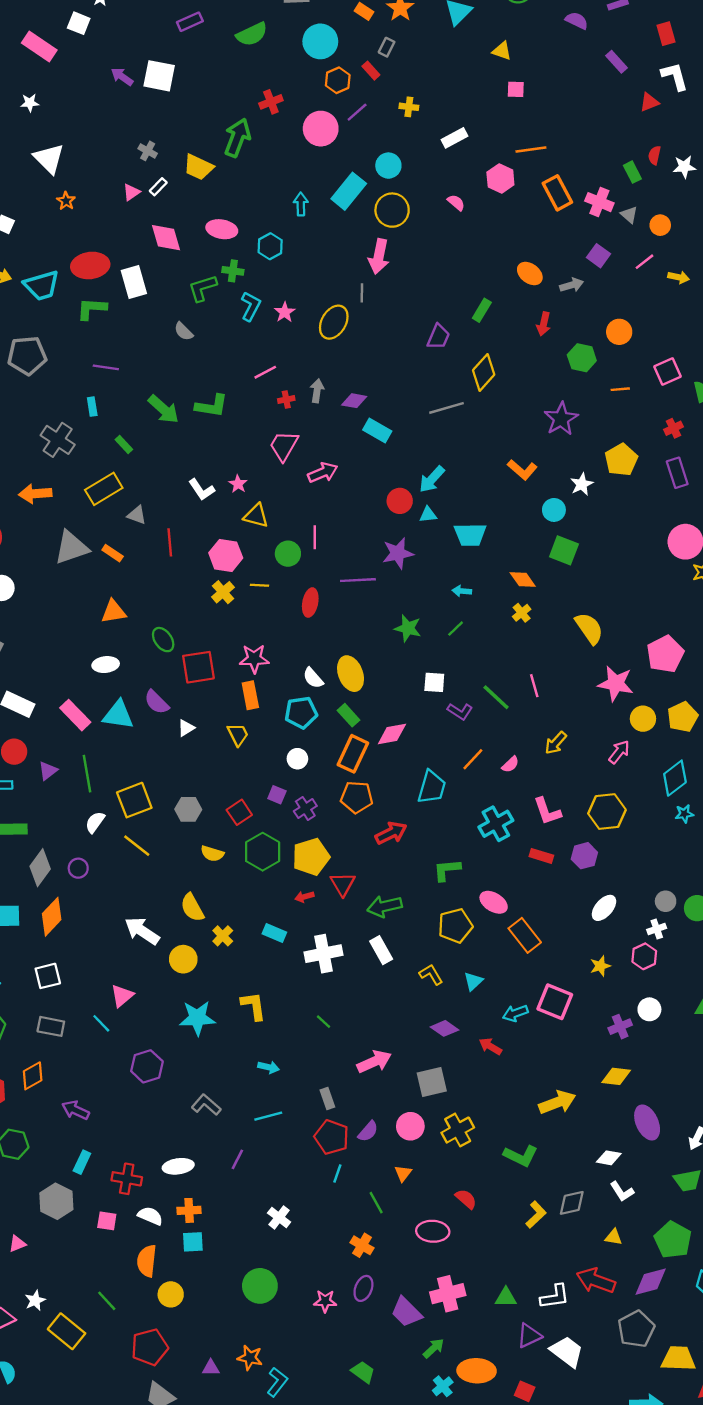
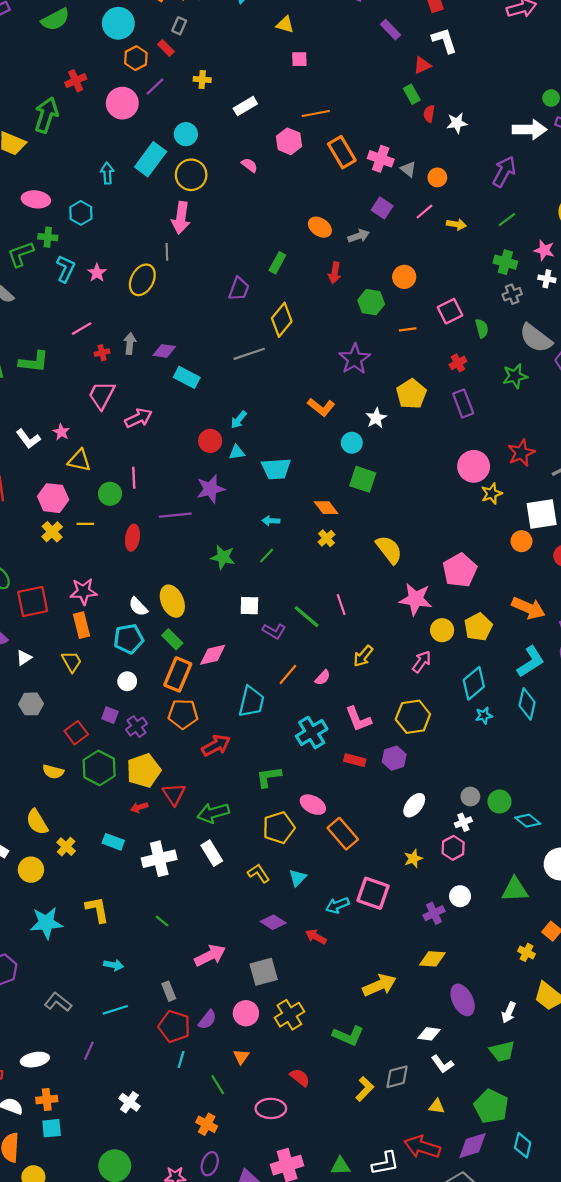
green rectangle: (632, 172) -> (412, 94), moved
cyan arrow: (432, 479) -> (239, 420), size x0.7
gray hexagon: (188, 809) -> (31, 704), moved

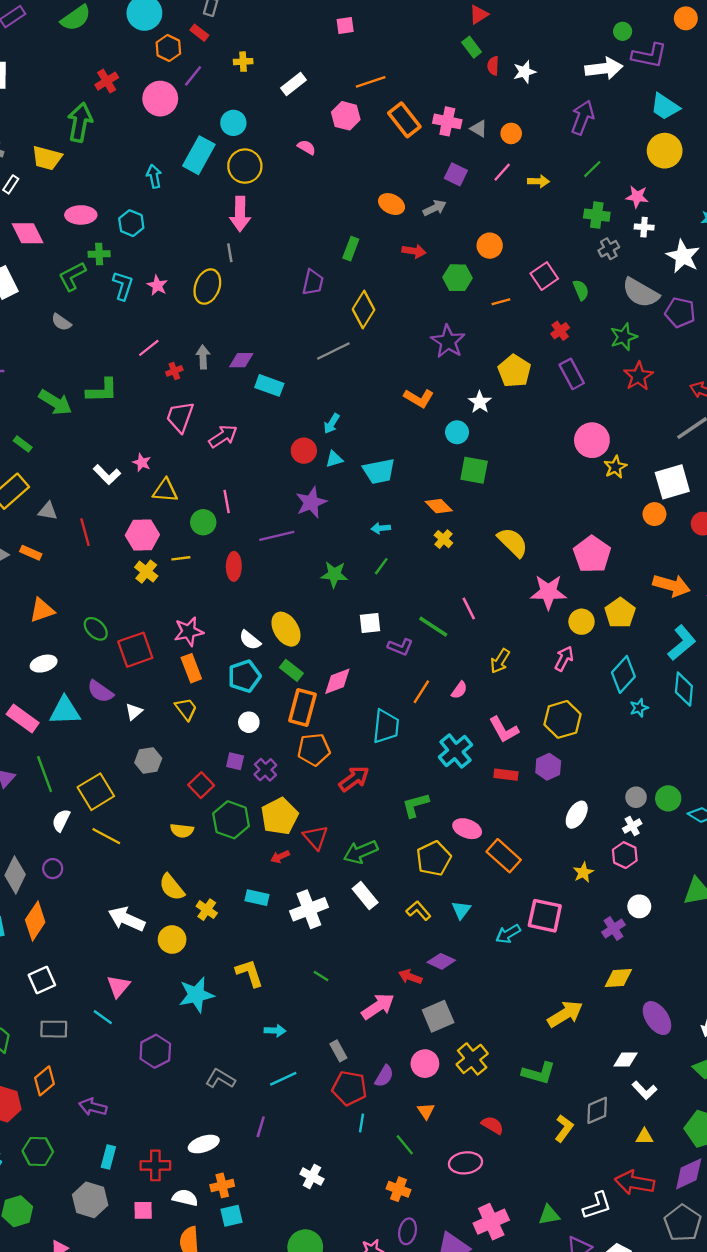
red arrow: (335, 273) -> (414, 251), turned -84
red star: (521, 453) -> (638, 376), moved
red arrow: (316, 937) -> (410, 977), moved

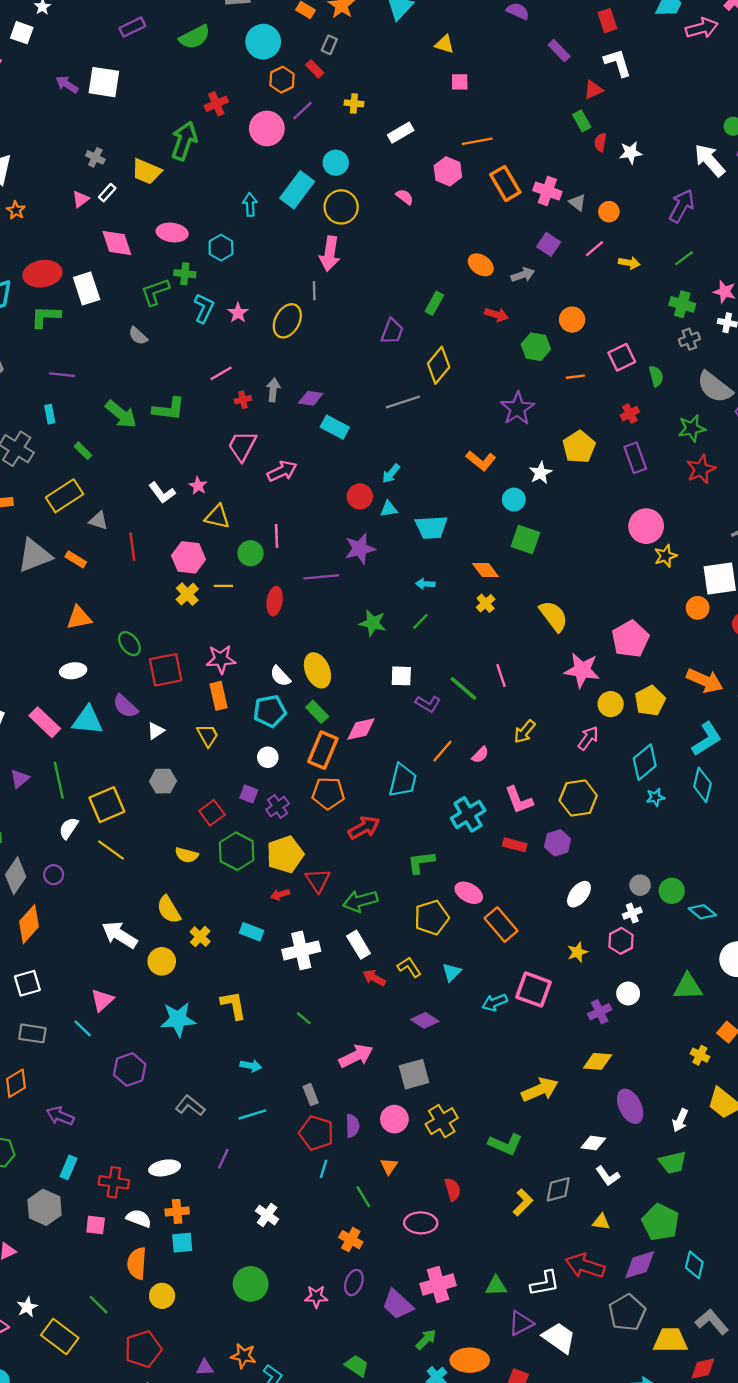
white arrow: (604, 68) -> (710, 160), turned -132
red arrow: (410, 977) -> (374, 978), moved
purple semicircle: (384, 1076) -> (352, 1126), turned -40
red semicircle: (492, 1125) -> (453, 1189), turned 35

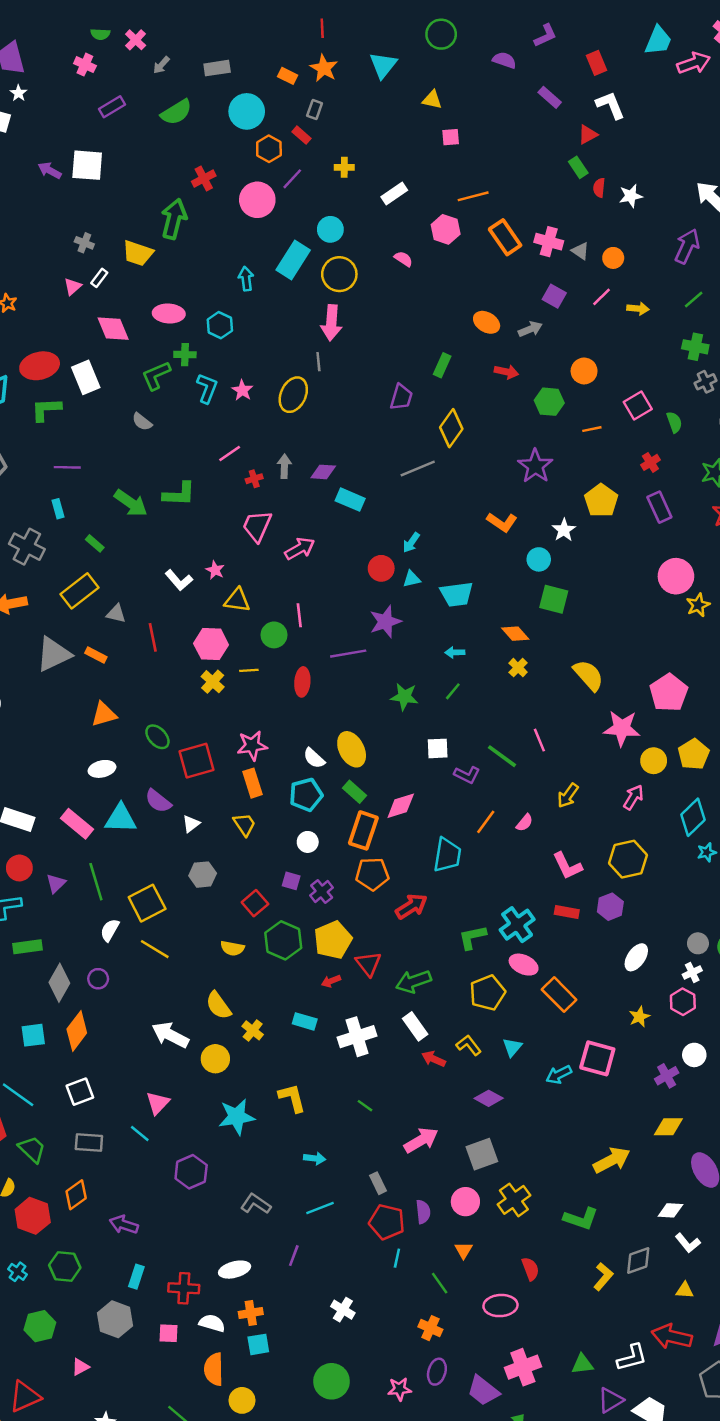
cyan cross: (468, 814) -> (517, 925), moved

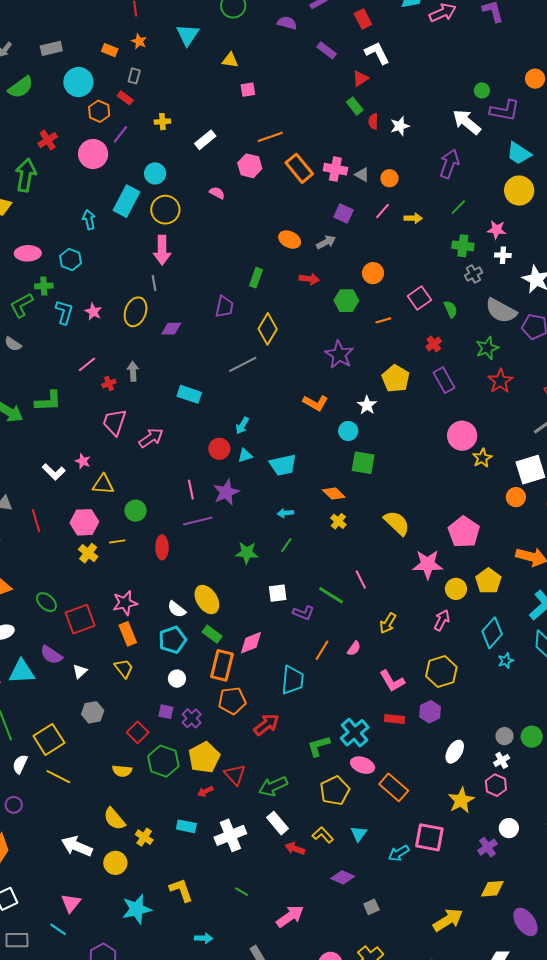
orange star: (324, 68) -> (139, 41), size x0.7
purple diamond: (323, 472) -> (171, 329), moved
pink line: (299, 615) -> (191, 490), moved
yellow star: (639, 1017) -> (461, 800), size x1.5
gray square: (482, 1154) -> (371, 907), moved, size x0.6

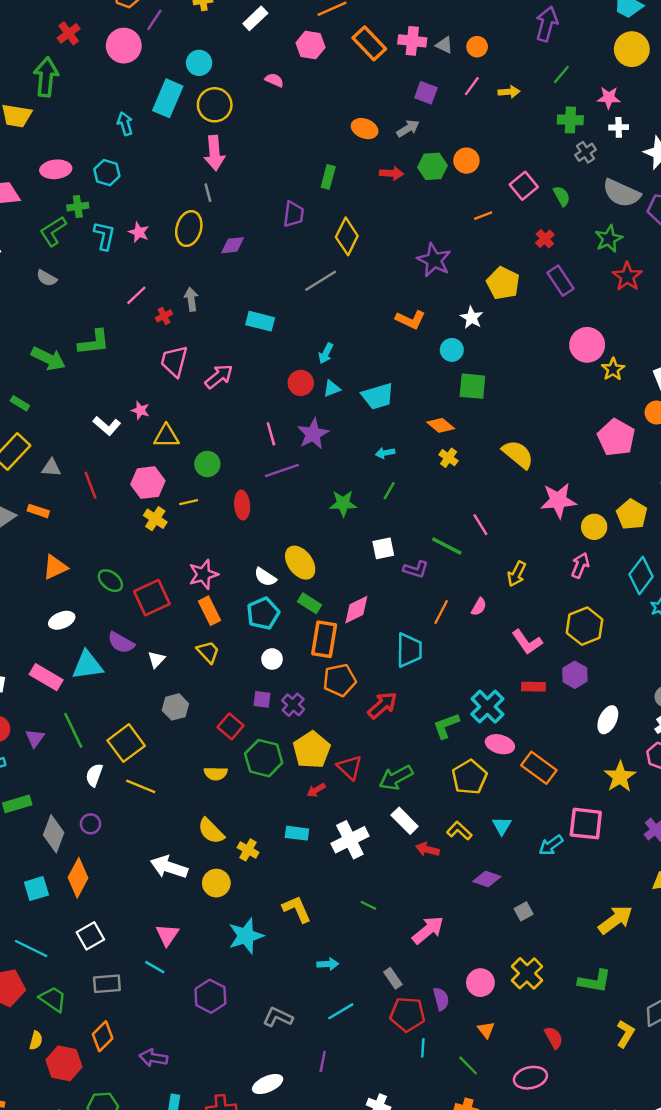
green hexagon: (346, 301) -> (432, 166), moved
pink pentagon: (464, 532) -> (616, 437), moved

